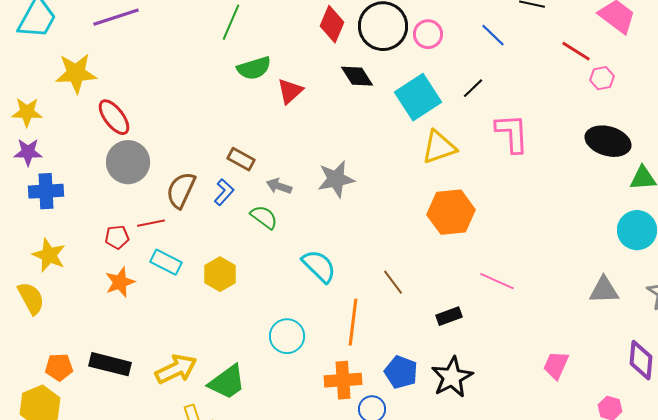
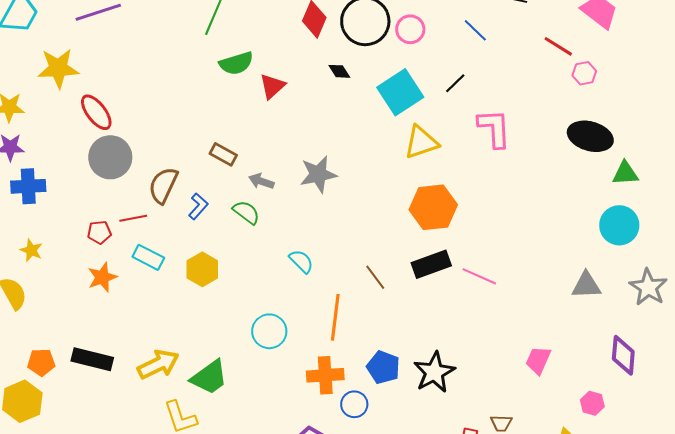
black diamond: (357, 76) -> (339, 71), size x0.7
blue L-shape: (224, 192) -> (198, 206), moved
yellow star: (49, 255) -> (31, 250), size x0.7
cyan semicircle: (319, 266) -> (301, 261), size x0.7
black rectangle: (449, 316) -> (431, 264), moved, size x1.5

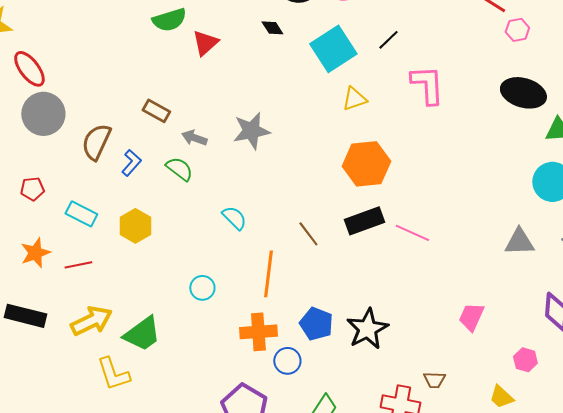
yellow triangle: (421, 142) -> (354, 99), size x0.7
red line: (133, 218) -> (78, 265), moved
orange star: (102, 277) -> (35, 253), moved
cyan circle: (269, 331) -> (202, 288), size x0.7

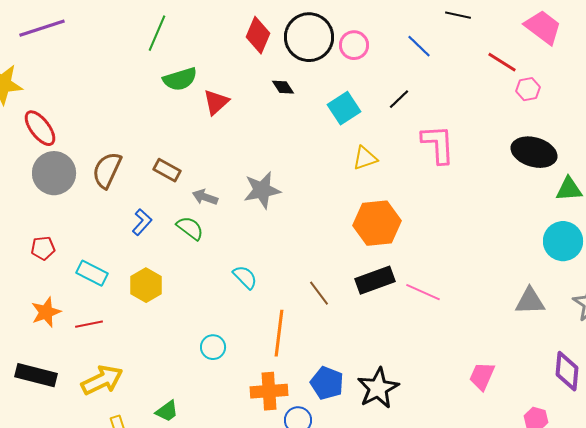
cyan square: (333, 49) -> (344, 108), size x0.7
brown semicircle: (96, 142) -> (107, 170), moved
green trapezoid: (142, 334) -> (167, 411), moved, size x0.6

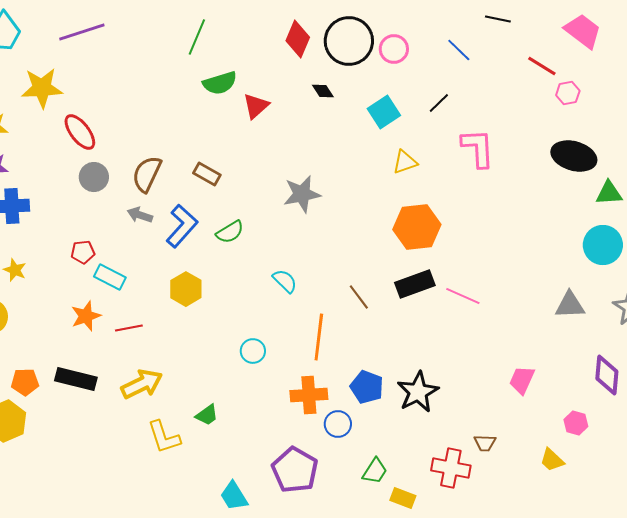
gray circle: (54, 173) -> (94, 177), size x0.7
gray arrow: (205, 197) -> (140, 215), moved
blue L-shape: (142, 222) -> (182, 226), size x1.6
green semicircle: (190, 228) -> (230, 232), turned 112
cyan rectangle: (92, 273) -> (110, 277), moved

